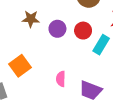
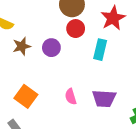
red circle: (83, 31) -> (76, 29), moved

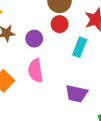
pink semicircle: (71, 97) -> (35, 71), moved, size x1.5

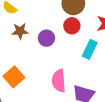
pink semicircle: (35, 71) -> (59, 81), moved

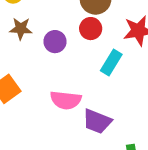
pink semicircle: (59, 81) -> (66, 100), turned -85

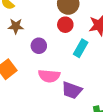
purple circle: (55, 42) -> (39, 46), moved

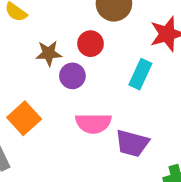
red circle: (65, 25) -> (91, 44), moved
brown star: (16, 26) -> (49, 53), moved

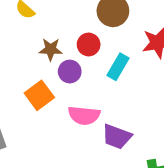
cyan rectangle: (140, 74) -> (118, 67), moved
orange square: (24, 118) -> (39, 95), moved

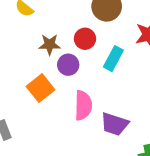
pink semicircle: (84, 115) -> (83, 105), turned -92

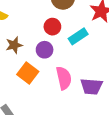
brown star: (50, 45) -> (14, 45), moved
cyan rectangle: (113, 59) -> (78, 36), turned 42

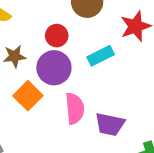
red circle: (52, 27) -> (57, 36), moved
purple circle: (45, 50) -> (54, 68), size x1.5

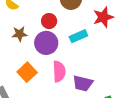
orange square: (28, 96) -> (27, 72), moved

